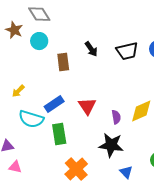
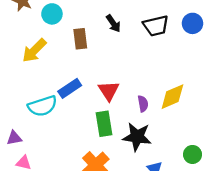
yellow arrow: (18, 91) -> (34, 51), moved, size x1.6
cyan semicircle: (31, 119) -> (43, 106), turned -35
green rectangle: (59, 134) -> (104, 124), moved

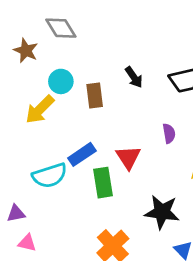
cyan circle: (52, 14) -> (61, 81), moved
purple semicircle: (143, 104) -> (169, 133), moved
green rectangle: (104, 124) -> (103, 183), moved

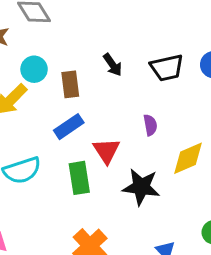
blue rectangle: (82, 154) -> (69, 127), moved
black star: (162, 212) -> (141, 187), moved

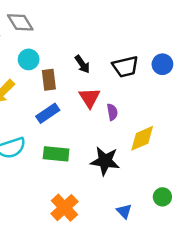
cyan circle: (34, 69) -> (29, 59), moved
red triangle: (106, 151) -> (90, 98), moved
green rectangle: (79, 178) -> (56, 154), turned -75

